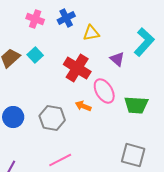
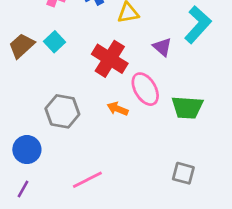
blue circle: (13, 117) -> (27, 150), moved
gray hexagon: (52, 118) -> (62, 111), moved
gray square: (133, 155) -> (183, 173), size x0.7

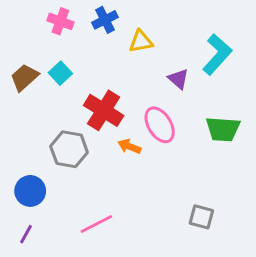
red cross: (110, 59) -> (104, 110), moved
green trapezoid: (187, 107) -> (223, 129), moved

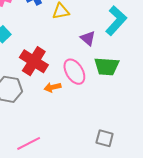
green trapezoid: (223, 129) -> (107, 66), moved
orange arrow: (129, 146) -> (53, 87), turned -35

